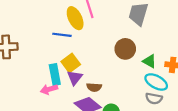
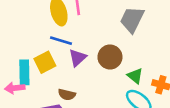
blue line: (62, 35) -> (61, 41), moved
purple triangle: (75, 78) -> (78, 58), moved

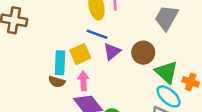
green triangle: (135, 76) -> (166, 72), size x1.5
pink arrow: (15, 88) -> (83, 81), moved, turned 90
brown semicircle: (67, 95) -> (57, 82), moved

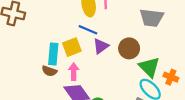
gray trapezoid: (166, 18) -> (152, 18), turned -115

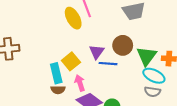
blue line: (88, 30) -> (108, 64), moved
green triangle: (149, 67) -> (146, 56), turned 40

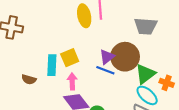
brown circle: (123, 45) -> (125, 57), size x1.4
purple triangle: (97, 52) -> (107, 57), moved
brown semicircle: (58, 90) -> (29, 79), moved

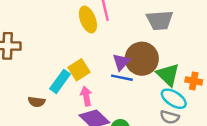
cyan rectangle: (52, 65) -> (60, 81), turned 42
green triangle: (145, 74) -> (168, 75), turned -30

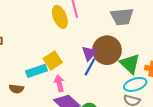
blue line: (122, 78) -> (90, 67), turned -72
cyan rectangle: (60, 81) -> (36, 71), turned 36
cyan ellipse: (174, 99) -> (135, 84), turned -50

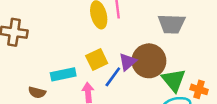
yellow square: (53, 60) -> (97, 59), moved
blue line: (90, 67) -> (113, 77), moved

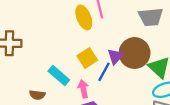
cyan rectangle: (63, 74) -> (59, 76), turned 60

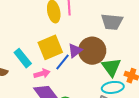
yellow square: (87, 58) -> (50, 47), size x1.4
pink arrow: (83, 89) -> (42, 74), turned 77

